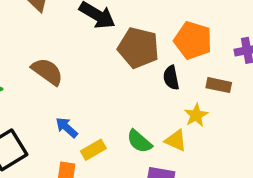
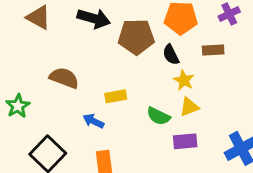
yellow star: (196, 115) -> (184, 80), moved
yellow triangle: (176, 141) -> (189, 107), turned -30
yellow rectangle: (93, 150) -> (116, 96), moved, turned 35

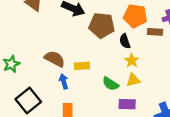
brown rectangle: (213, 50) -> (155, 32), moved
brown semicircle: (64, 78) -> (55, 59), moved
blue arrow: (93, 121) -> (64, 81), turned 40

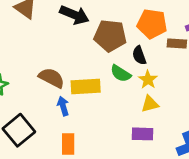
yellow rectangle: (82, 66) -> (86, 86), size x1.5
green semicircle: (110, 84) -> (121, 73), moved

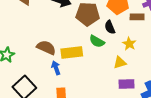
yellow star: (148, 80) -> (129, 44), moved
purple rectangle: (142, 134) -> (127, 84), moved

